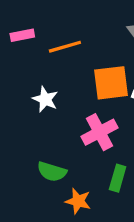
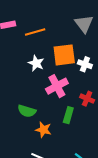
white star: (45, 99) -> (36, 63), moved

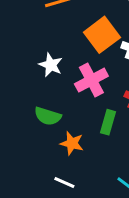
orange square: (64, 55) -> (102, 35), turned -30
white star: (36, 63) -> (51, 65), moved

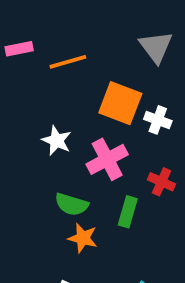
orange square: (102, 35) -> (120, 103), turned -32
green semicircle: (48, 116) -> (72, 204), moved

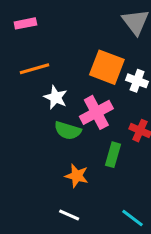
orange line: (68, 62) -> (34, 69), moved
green semicircle: (72, 204) -> (68, 131), moved

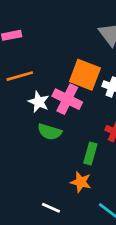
pink cross: (96, 112) -> (67, 99), moved, turned -36
orange star: (77, 176) -> (81, 182), moved

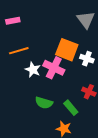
green semicircle: (50, 132) -> (44, 103), moved
green rectangle: (90, 153) -> (71, 108), turned -56

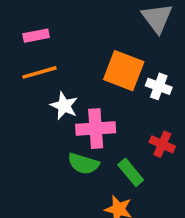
pink rectangle: (13, 21) -> (36, 36), moved
pink cross: (54, 68) -> (96, 129), moved, turned -30

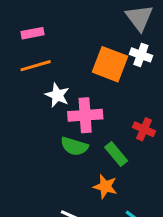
white cross: (159, 86) -> (141, 55), moved

